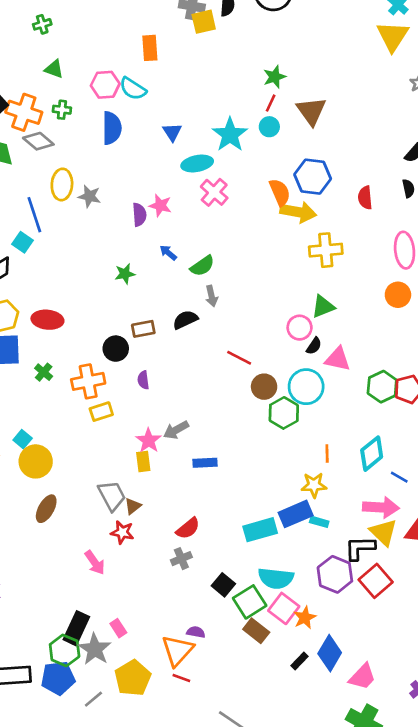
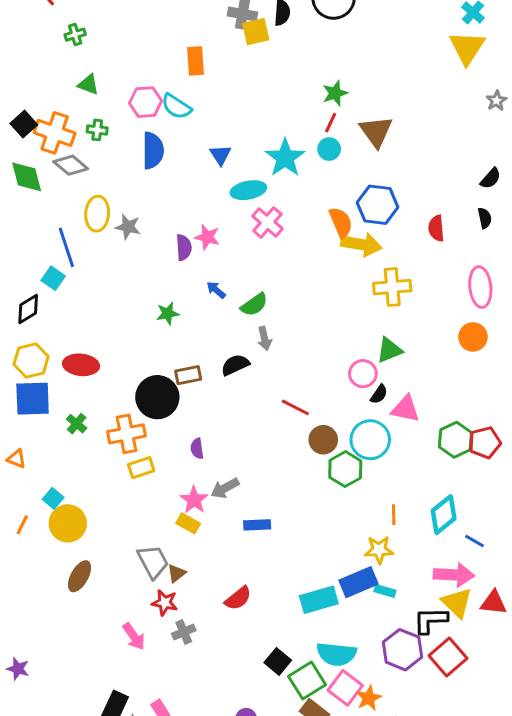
black circle: (116, 349) -> (157, 397), size x1.5
purple semicircle: (143, 380) -> (197, 449), moved
yellow rectangle: (143, 461) -> (188, 523), turned -54
gray cross: (181, 559) -> (184, 632), moved

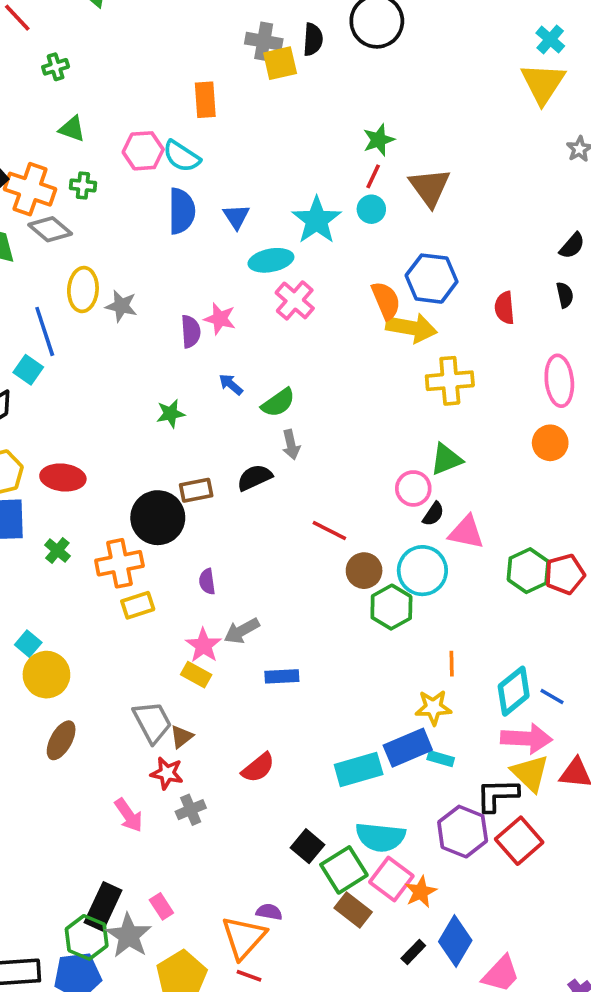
blue semicircle: (153, 150) -> (182, 211), moved
cyan diamond: (444, 515) -> (514, 691), moved

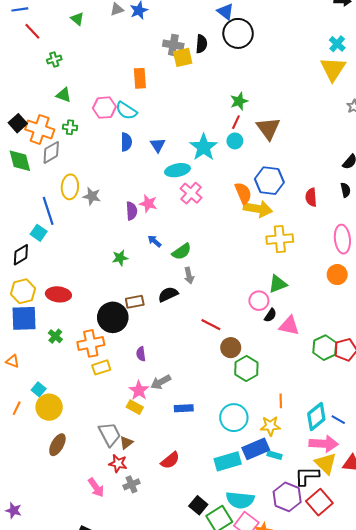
blue semicircle: (182, 211) -> (126, 142), size x0.7
gray diamond: (50, 229) -> (51, 152), turned -70
cyan circle: (422, 571) -> (234, 418), moved

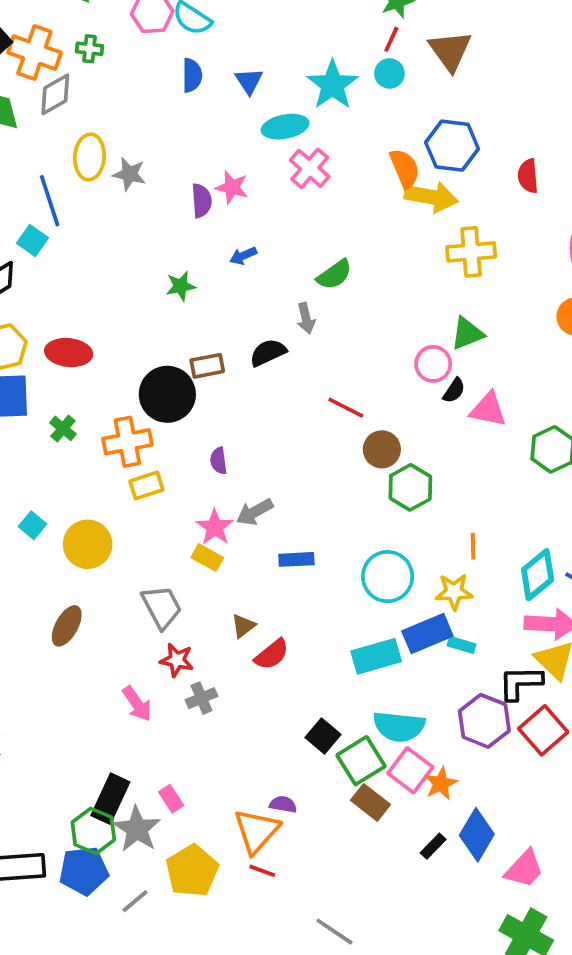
blue arrow: (155, 241) -> (243, 256), turned -64
green semicircle: (182, 252) -> (334, 275), moved
yellow circle: (49, 407) -> (88, 544), moved
brown triangle: (126, 443) -> (243, 626), moved

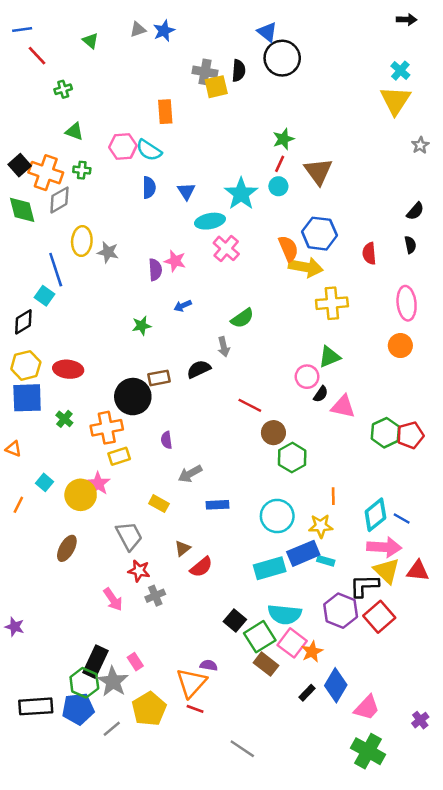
pink star: (215, 527) -> (98, 484), moved

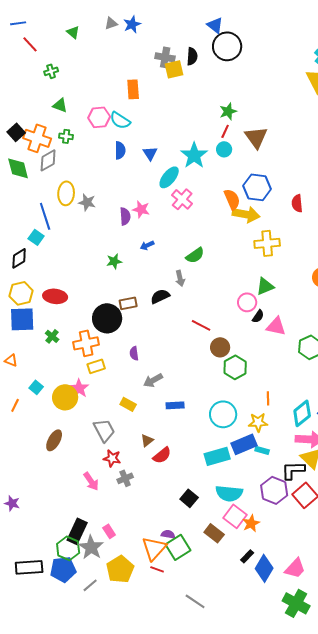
cyan ellipse: (210, 221) -> (169, 177), turned -40
green square: (260, 637) -> (178, 547), moved
blue diamond: (336, 685) -> (264, 568), moved

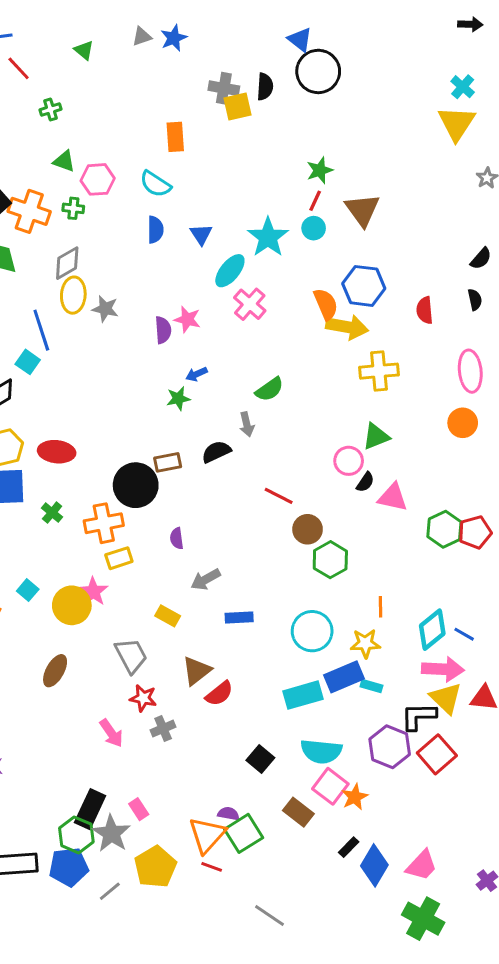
pink hexagon: (99, 117) -> (98, 179), moved
gray diamond: (48, 160) -> (67, 263), moved
green star: (114, 261) -> (178, 398), moved
brown triangle: (147, 440) -> (196, 671), size x1.5

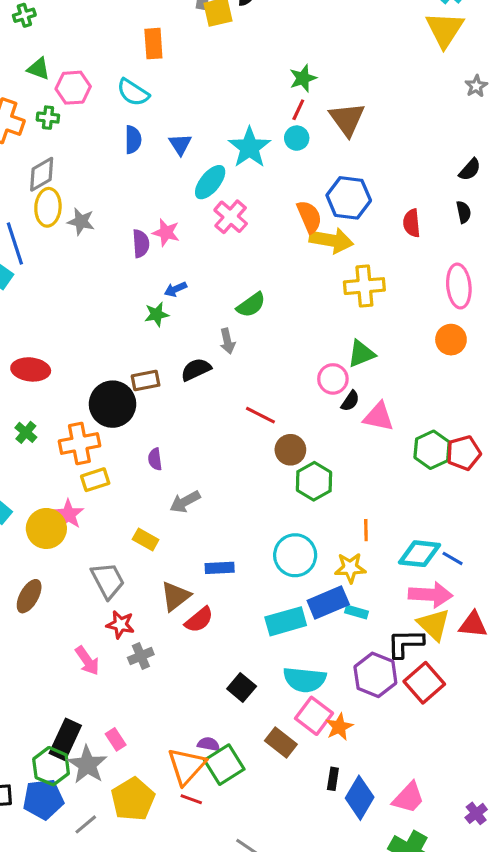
blue rectangle: (239, 617) -> (220, 568), moved
cyan diamond: (432, 630) -> (419, 554), turned 45
black rectangle: (349, 847) -> (333, 779), turned -35

